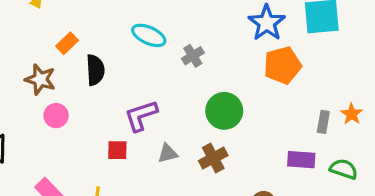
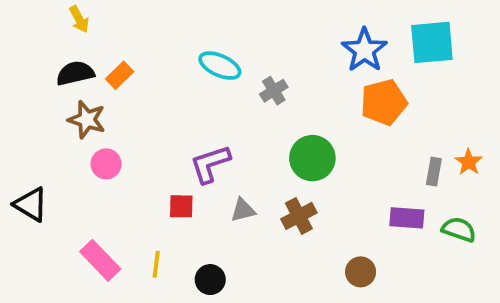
black semicircle: (95, 70) -> (75, 73), moved, turned -100

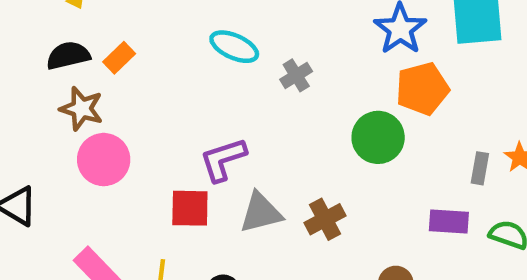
green circle: (312, 158) -> (378, 137), moved
pink circle: (106, 164) -> (104, 160), size x1.5
red square: (181, 206) -> (190, 208), size x1.4
gray triangle: (243, 210) -> (261, 213), size x1.5

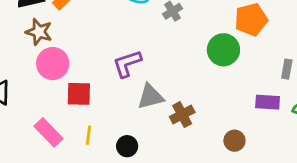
red square: (190, 208) -> (79, 94), moved
brown cross: (325, 219) -> (182, 115), moved

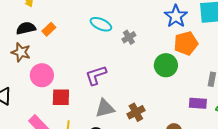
brown star: (39, 32) -> (21, 52), moved
gray triangle: (150, 97) -> (105, 108), moved

